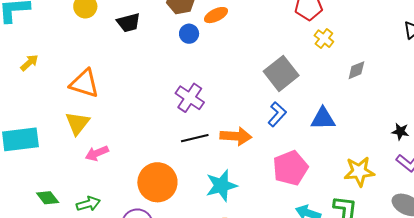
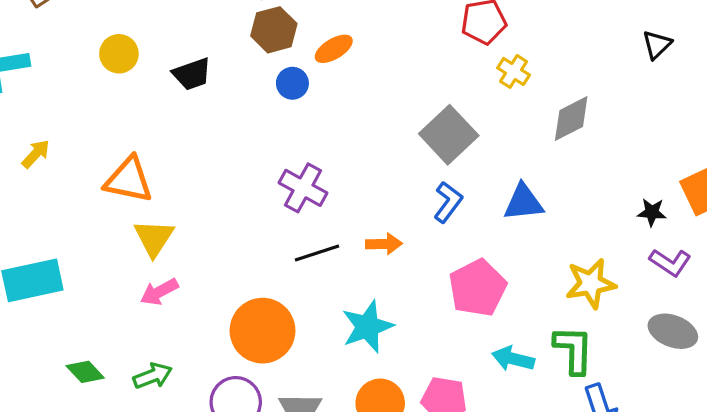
gray diamond: (356, 70) -> (571, 118), size x1.4
yellow triangle: (77, 123) -> (154, 238), moved
orange arrow: (236, 136) -> (384, 244), size x0.7

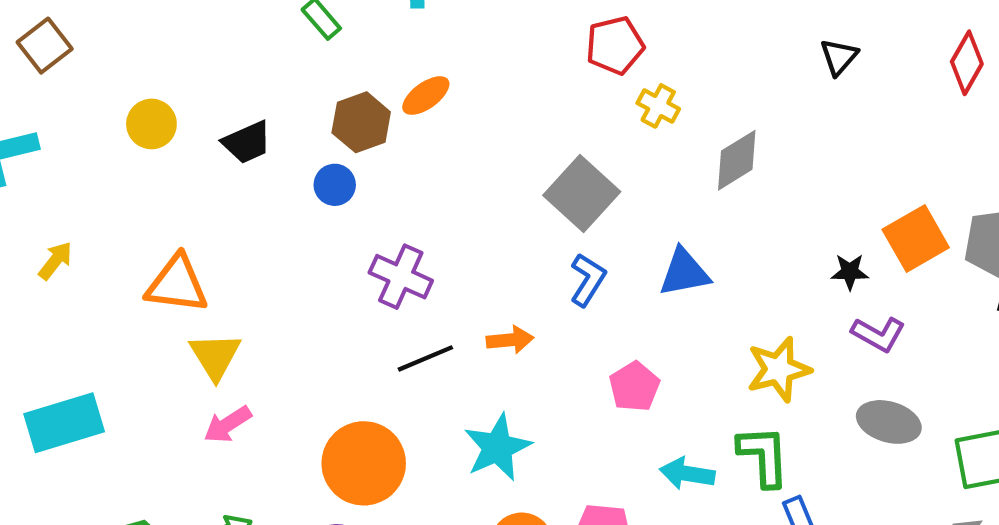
brown hexagon: (274, 30) -> (361, 122), moved
blue circle: (292, 83) -> (335, 185), moved
pink pentagon: (478, 288) -> (634, 387), size x0.7

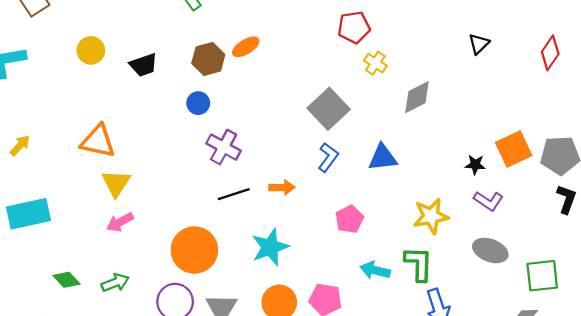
blue circle: (335, 185) -> (198, 103), moved
yellow arrow: (55, 261) -> (20, 145), moved

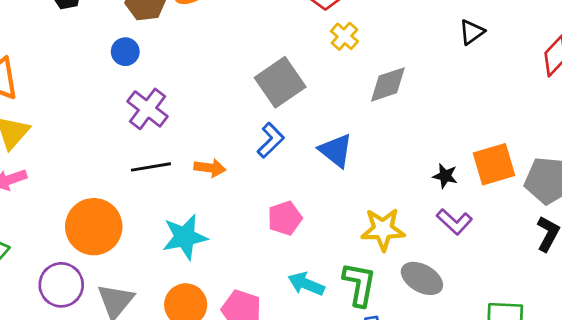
blue triangle: (383, 158) -> (336, 151), turned 36
gray ellipse: (490, 250) -> (422, 278), moved

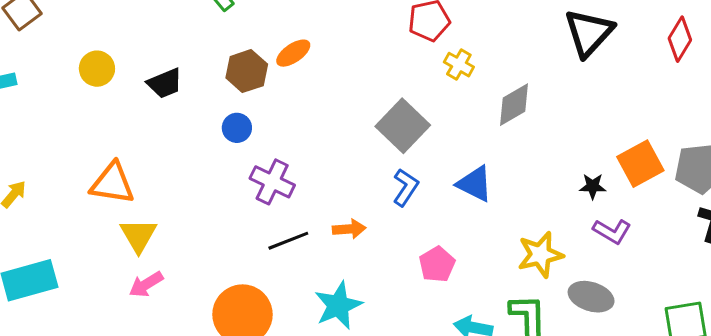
black triangle: (472, 32) -> (589, 33), size x1.8

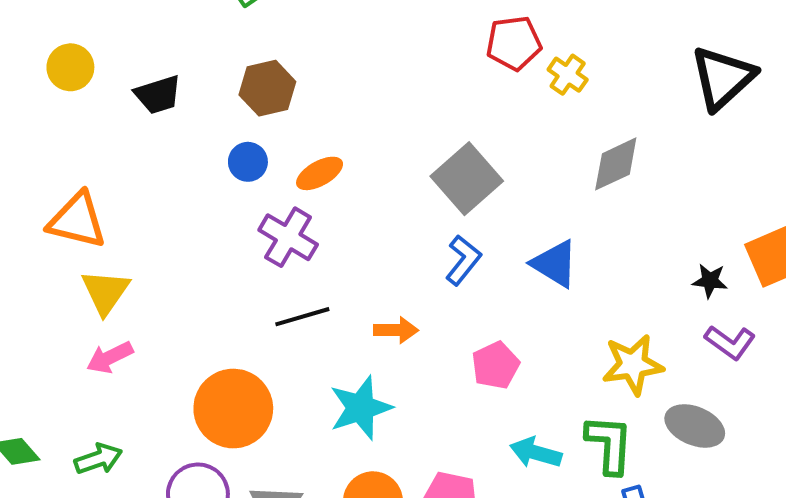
orange ellipse: (293, 53) -> (320, 173), moved
yellow cross: (459, 65) -> (568, 75), moved
orange arrow: (349, 229) -> (396, 330), moved

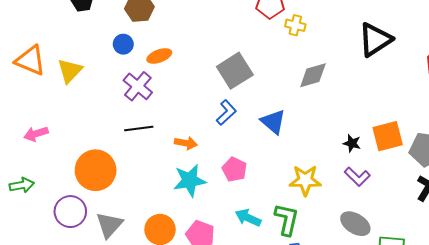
yellow cross: (568, 75) -> (295, 25), turned -30
yellow triangle: (105, 292) -> (70, 71), moved
pink pentagon: (496, 365) -> (234, 169), turned -30
cyan star: (361, 408) -> (190, 180), moved
gray ellipse: (695, 426) -> (355, 224), moved

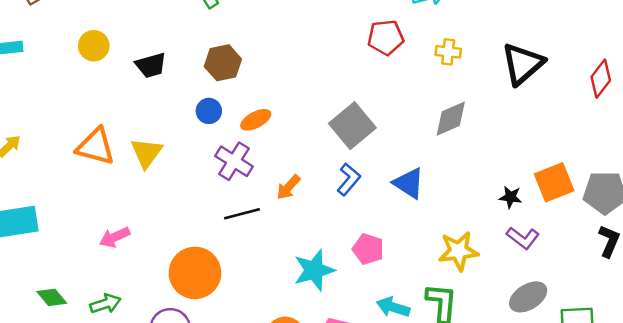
yellow cross: (295, 25) -> (448, 52), moved
orange arrow: (186, 143) -> (288, 187), moved, turned 130
gray ellipse: (355, 224) -> (528, 297), turned -56

